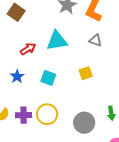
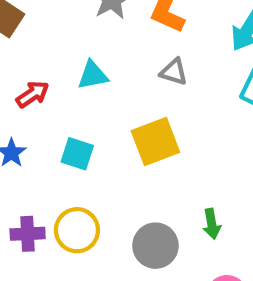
cyan triangle: (57, 41) -> (93, 75), size x0.7
yellow square: (86, 73) -> (155, 142), size x1.6

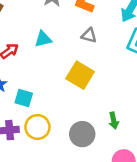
yellow square: (155, 142) -> (80, 75), turned -36
cyan square: (77, 154) -> (24, 98), moved

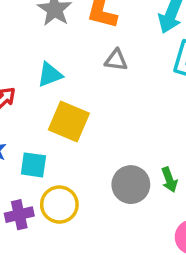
yellow square: (80, 75) -> (69, 122), moved
gray circle: (82, 134) -> (131, 185), moved

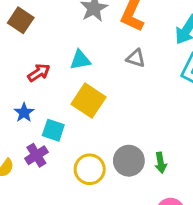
yellow circle: (59, 205) -> (90, 169), moved
purple cross: (19, 215) -> (36, 155), moved, turned -30

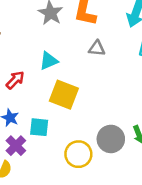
purple cross: (36, 155) -> (16, 146), moved

